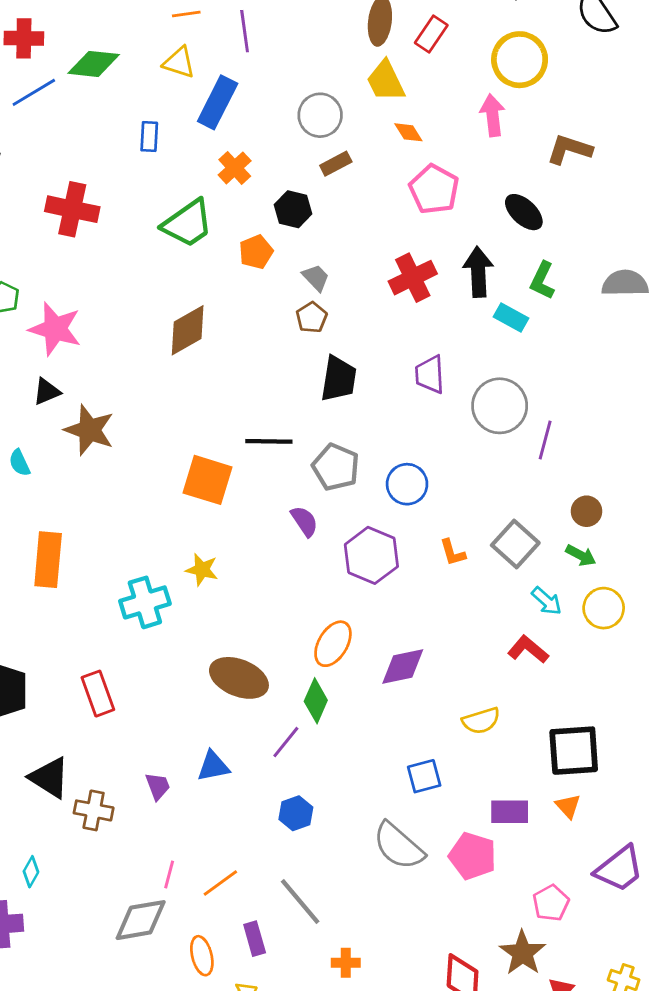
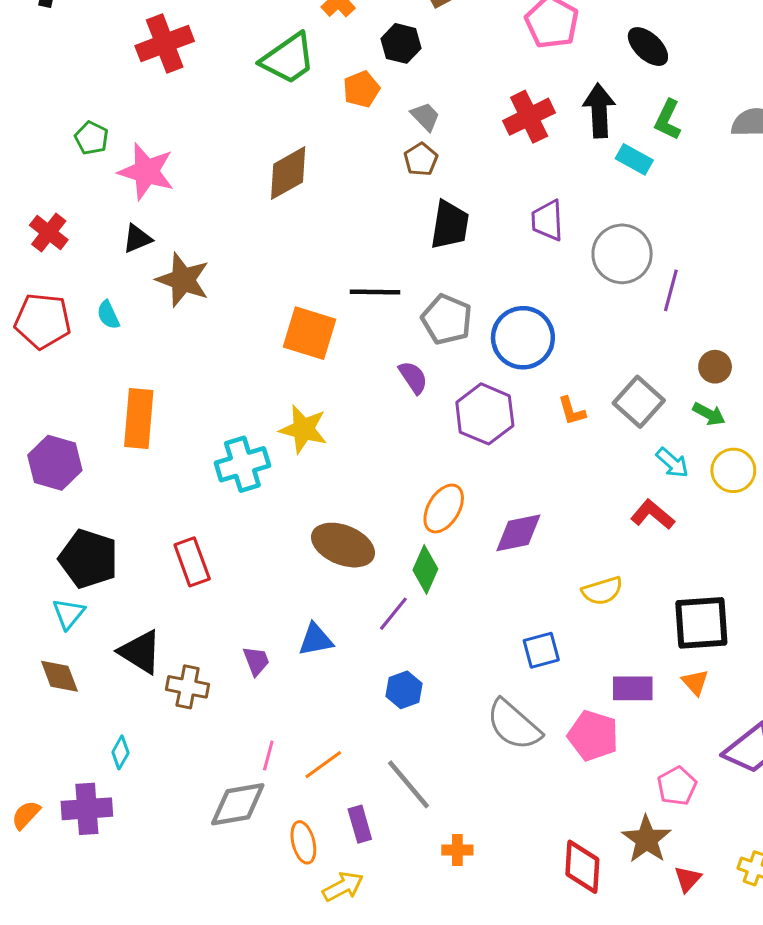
red cross: (72, 209) -> (165, 43), turned -33
blue circle: (407, 484) -> (523, 338), size x1.4
yellow star: (202, 570) -> (303, 429), size x1.4

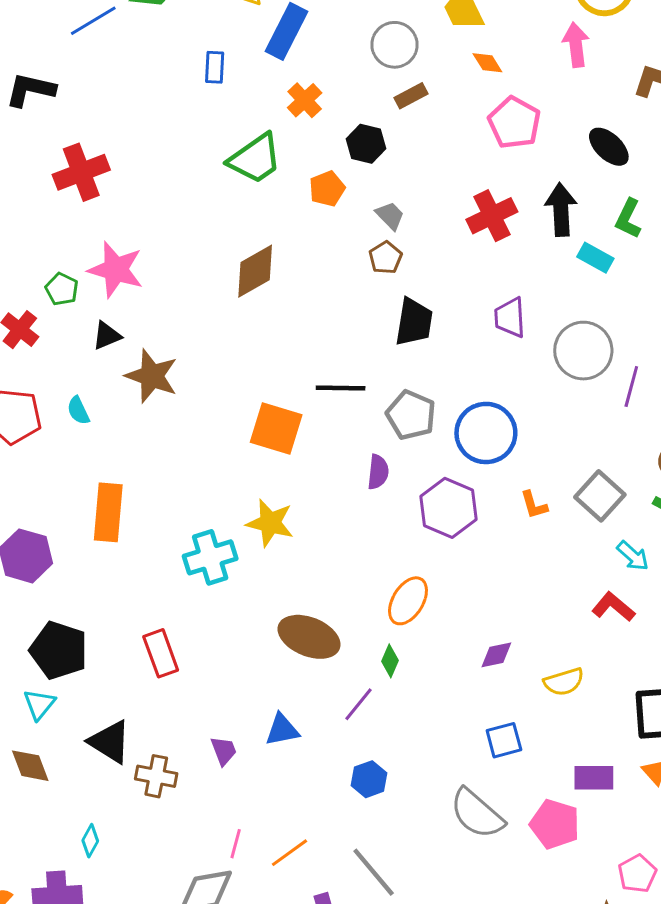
red cross: (165, 43) -> (81, 172), moved
green pentagon: (91, 138) -> (62, 289), moved
purple semicircle: (413, 377) -> (378, 472), turned 40
purple diamond: (518, 533) -> (496, 655), moved, size x0.7
green diamond: (425, 569) -> (390, 661), size x0.7

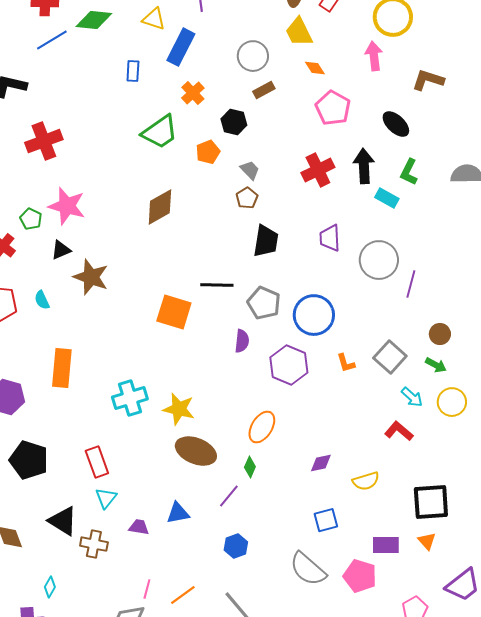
yellow star: (270, 523) -> (179, 409), moved
cyan triangle: (39, 704) -> (106, 498), moved
purple trapezoid: (224, 751) -> (139, 527), turned -60

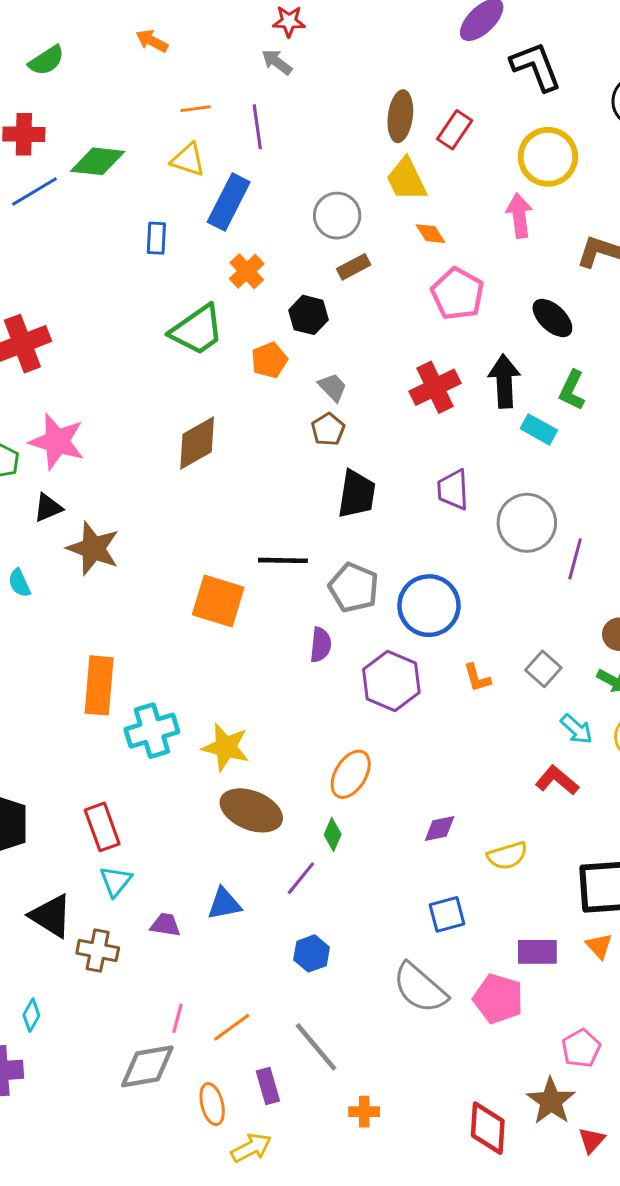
gray square: (390, 357) -> (543, 669), size x0.7
orange rectangle: (62, 368) -> (99, 685), moved

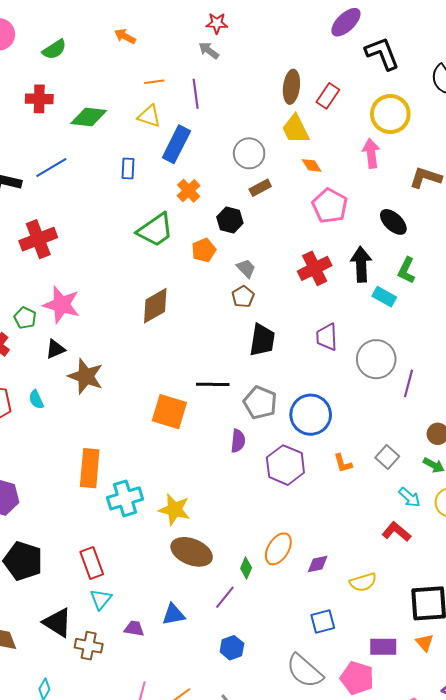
blue line: (34, 191) -> (51, 167), moved
orange ellipse: (351, 774) -> (278, 549), moved

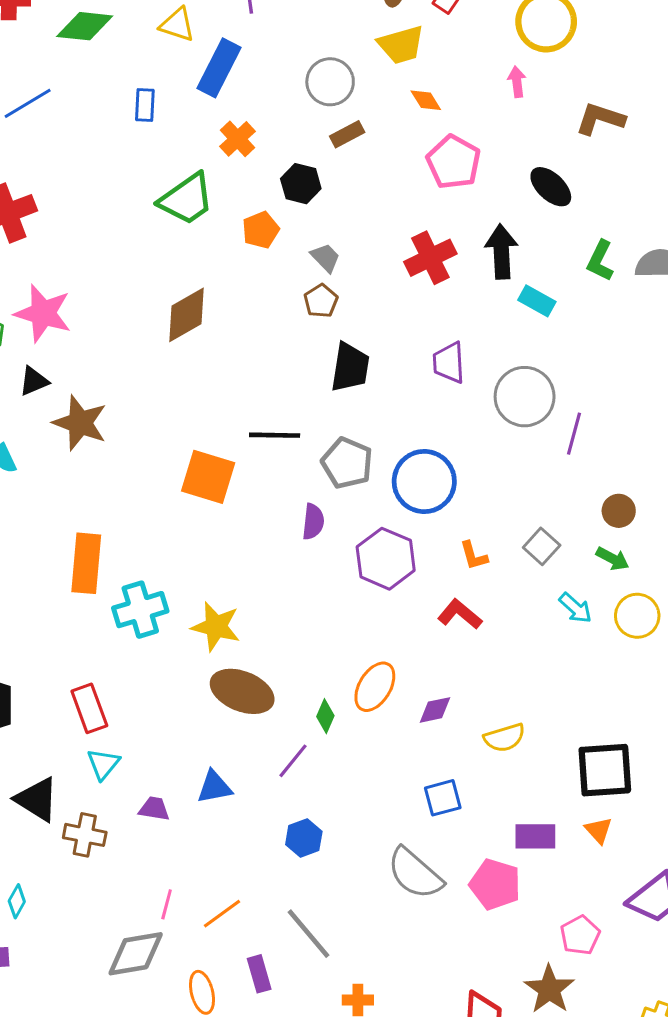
yellow trapezoid: (295, 129) -> (401, 45), turned -80
pink arrow: (371, 153) -> (517, 82), size x0.7
green L-shape: (406, 270) -> (600, 261), moved
red L-shape: (396, 532) -> (460, 614), moved

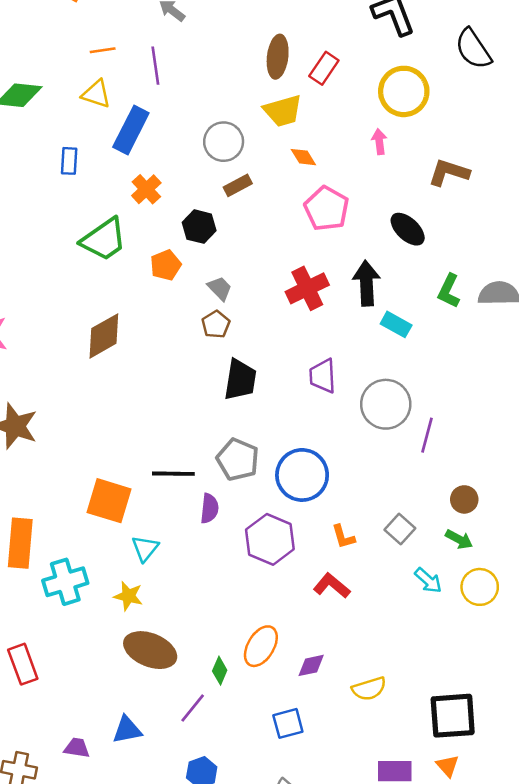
black line: (275, 435) -> (173, 474), moved
orange square: (208, 477) -> (109, 501), moved
yellow star: (216, 627) -> (128, 596), size x0.7
cyan triangle: (103, 764) -> (145, 548), moved
blue square: (443, 798) -> (288, 723), moved

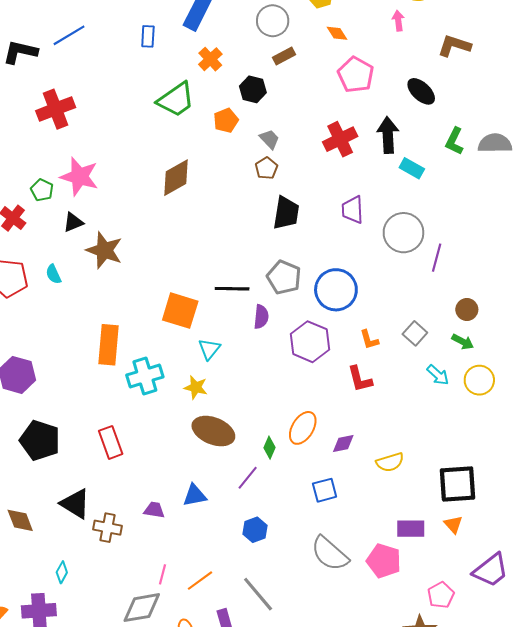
red L-shape: (332, 586) -> (360, 379), turned -144

